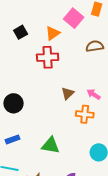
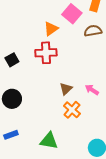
black square: (21, 32) -> (12, 60), moved
brown semicircle: (95, 46) -> (93, 31), moved
orange cross: (85, 114) -> (72, 110), moved, turned 36

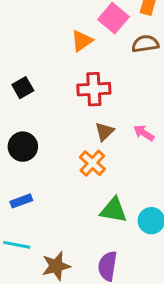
red cross: (46, 53) -> (94, 89), moved
orange cross: (72, 110) -> (92, 163), moved
green triangle: (49, 141) -> (114, 210), moved

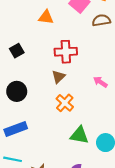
orange triangle: (82, 41) -> (46, 17), moved, turned 42
brown triangle: (104, 131) -> (59, 77), moved
blue rectangle: (21, 201) -> (16, 129), size x1.5

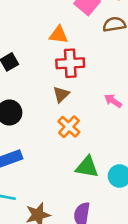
orange triangle: (46, 17) -> (59, 35), moved

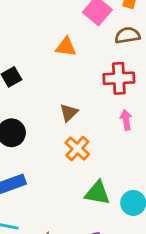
red cross: (70, 63) -> (119, 78), moved
pink arrow: (113, 101) -> (126, 120), turned 48

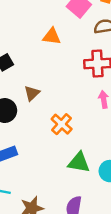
brown triangle: (69, 113) -> (32, 93), moved

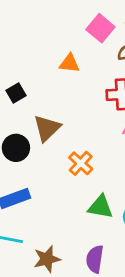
brown triangle: (32, 93) -> (47, 128), size x1.5

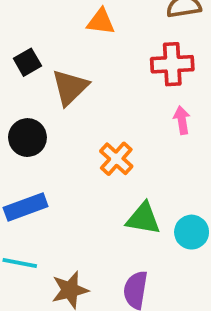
brown triangle: (47, 128) -> (70, 87), moved

